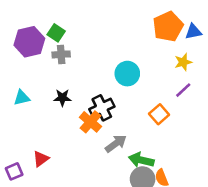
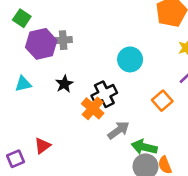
green square: (56, 33) -> (22, 18), moved
purple hexagon: (29, 42) -> (41, 44), moved
black star: (62, 98) -> (64, 84), turned -30

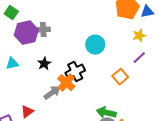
gray arrow: (118, 130) -> (52, 93), moved

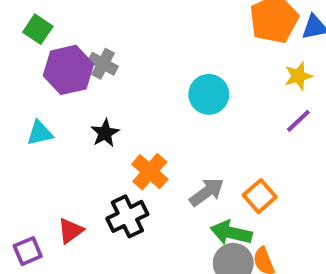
gray cross: (43, 30) -> (103, 64), turned 32
black cross: (75, 72) -> (127, 216), moved
orange square: (120, 77) -> (260, 196), moved
gray arrow: (52, 93) -> (207, 192), moved

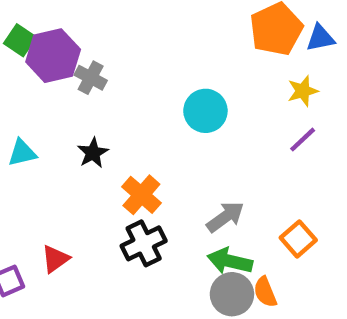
purple hexagon: (68, 70) -> (53, 56), moved
gray arrow: (207, 192) -> (225, 217), moved
orange square: (260, 196) -> (298, 239), moved
black cross: (127, 216) -> (144, 243), moved

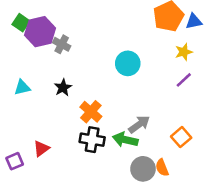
black cross: (144, 243) -> (92, 140), turned 35
green arrow: (230, 261) -> (125, 140), moved

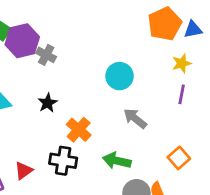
purple line: (184, 80) -> (182, 94), turned -36
gray arrow: (139, 124) -> (135, 118), moved, turned -105
black cross: (92, 140) -> (63, 161), moved

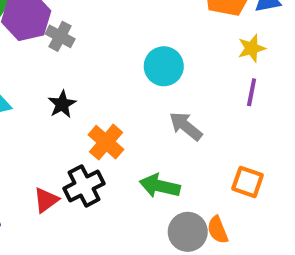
orange square: (179, 158) -> (248, 182), turned -30
black cross: (63, 161) -> (84, 186), turned -36
red triangle: (24, 171) -> (46, 200), moved

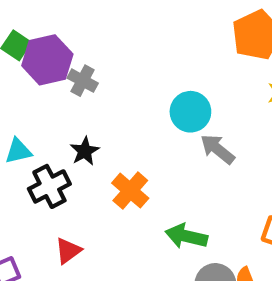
gray arrow: (186, 126) -> (217, 149), moved
black cross: (84, 186) -> (49, 186), moved

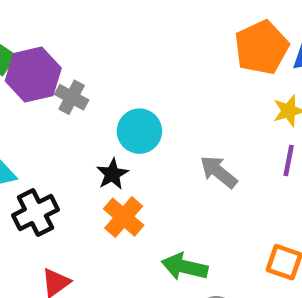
cyan circle: (190, 112) -> (139, 131), moved
black star: (85, 151) -> (112, 174), moved

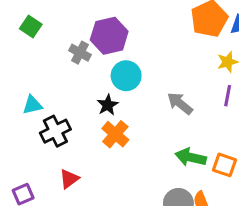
purple hexagon: (33, 75) -> (109, 36), moved
green arrow: (185, 267) -> (191, 157), moved

